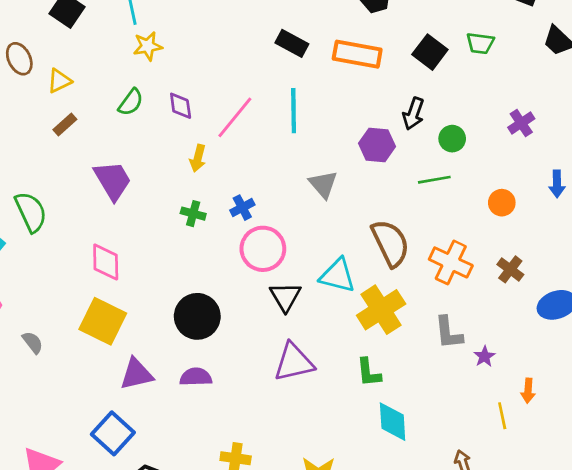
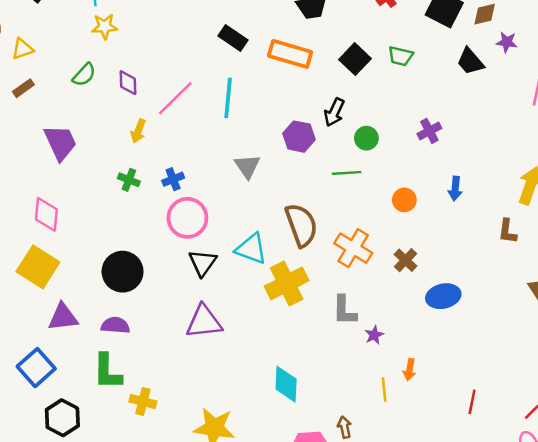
green L-shape: (369, 372) -> (107, 372), moved, size x1.4

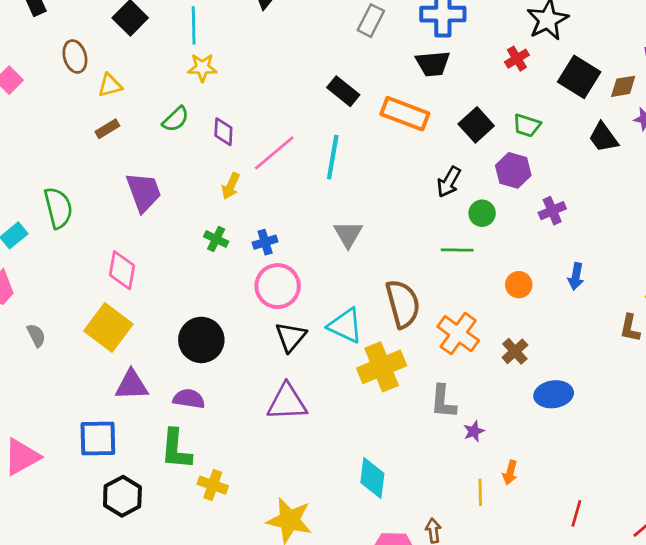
purple hexagon: (299, 137) -> (513, 170), moved
blue square: (36, 368) -> (98, 439), turned 36

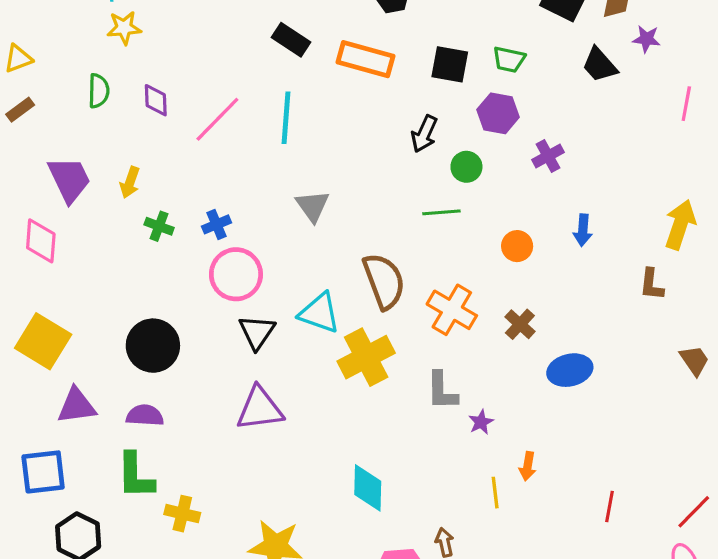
green semicircle: (176, 119) -> (99, 91), turned -40
black square: (476, 125) -> (450, 64), turned -32
yellow arrow: (231, 186) -> (130, 182), moved
pink diamond: (122, 270) -> (41, 241), moved

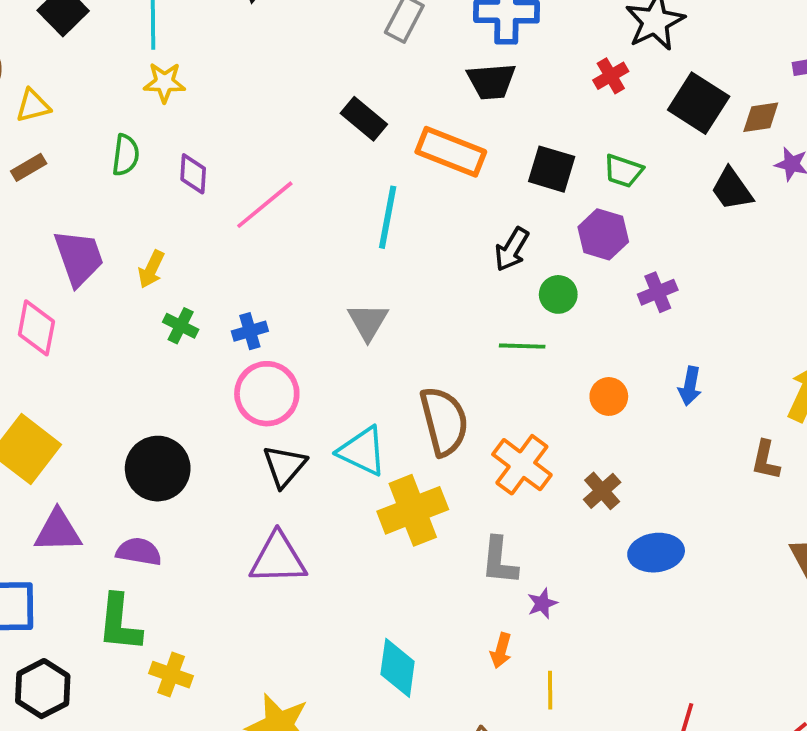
cyan line: (286, 118) -> (388, 217), moved
orange arrow: (528, 466) -> (501, 651), moved

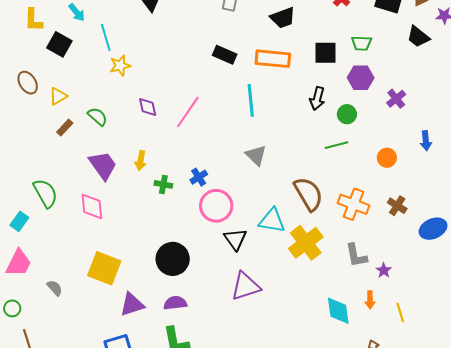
green semicircle: (126, 155) -> (97, 117), moved, turned -40
cyan diamond: (398, 668) -> (338, 311), moved

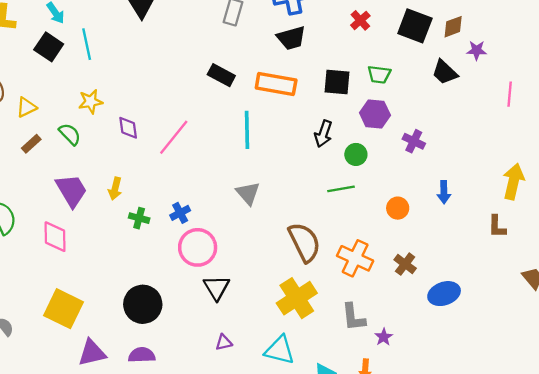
black square: (59, 44) -> (49, 47), moved
yellow star: (120, 66) -> (91, 102), moved
purple cross: (396, 99) -> (414, 141), turned -30
cyan triangle: (272, 221) -> (280, 350), moved
purple triangle: (246, 286) -> (224, 342), size x0.5

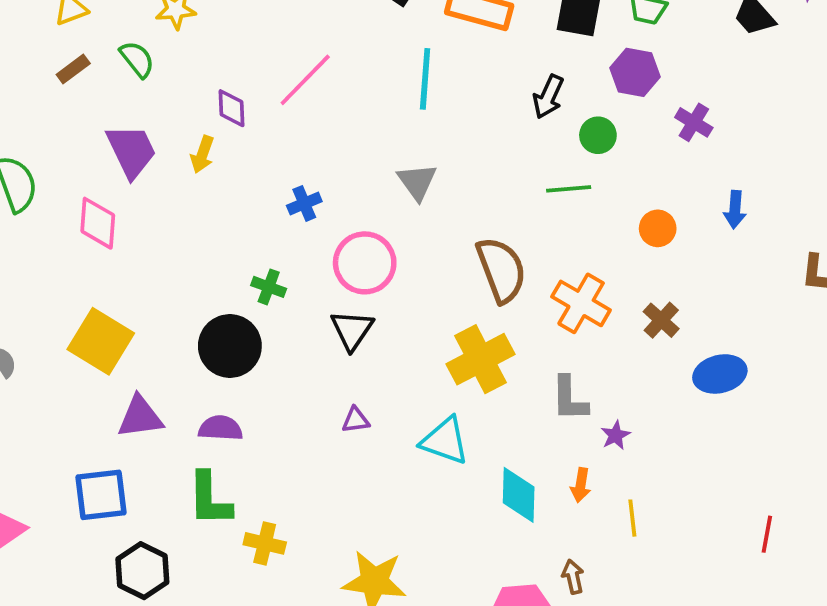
purple diamond: (128, 128) -> (232, 108), moved
green cross: (139, 218) -> (269, 287), moved
pink circle: (198, 247) -> (365, 263), moved

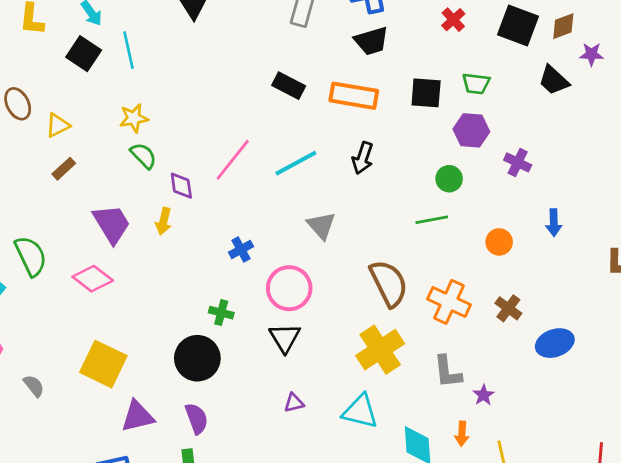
green semicircle: (137, 59) -> (143, 156), moved
cyan line: (425, 79) -> (296, 163), moved, turned 63
black arrow: (548, 97) -> (363, 158), moved
pink diamond: (98, 223) -> (93, 279), turned -51
purple semicircle: (220, 428) -> (197, 419), turned 72

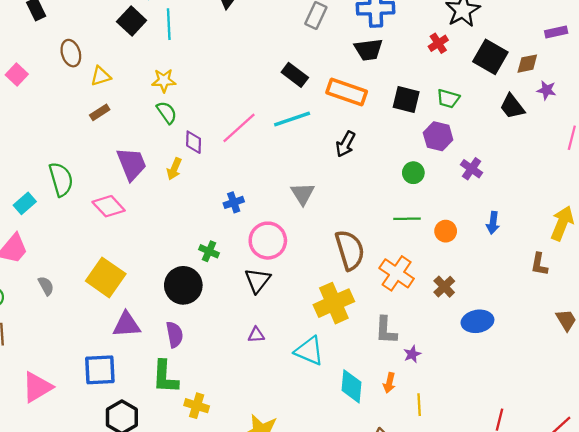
cyan line: (296, 163) -> (292, 119), moved
green line: (432, 220) -> (407, 219), moved

